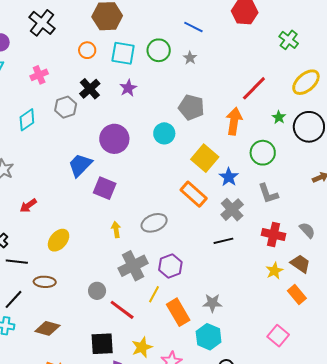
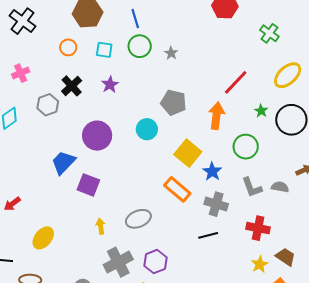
blue line: (193, 27) -> (135, 19), moved, turned 48
cyan square: (123, 53) -> (104, 50), size x0.7
gray cross: (232, 210) -> (216, 204), turned -30
gray semicircle: (307, 230) -> (280, 187), moved, turned -36

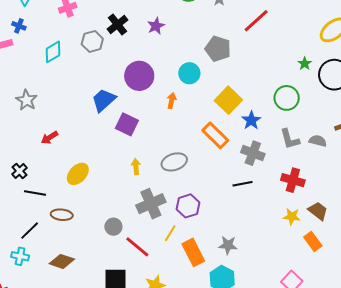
red line: (236, 82) -> (256, 21), moved
orange arrow: (216, 116) -> (172, 101), moved, size x0.6
yellow star: (260, 264) -> (292, 217), turned 30

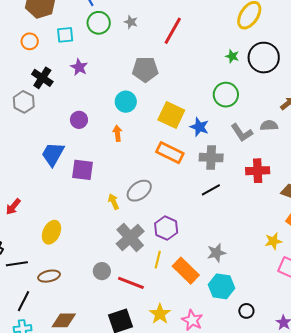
purple circle: (139, 76) -> (79, 120), size x0.6
yellow arrow: (136, 167) -> (114, 202), moved
yellow star: (292, 217) -> (273, 241), moved

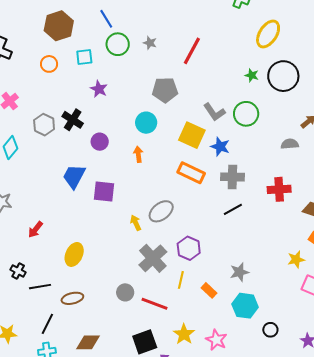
black cross: (42, 78) -> (73, 120), moved
gray L-shape: (242, 133) -> (214, 112), moved
orange rectangle: (186, 271) -> (209, 290), size x0.6

